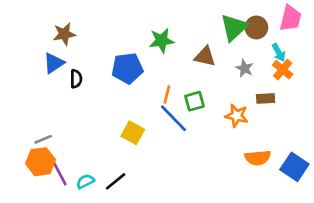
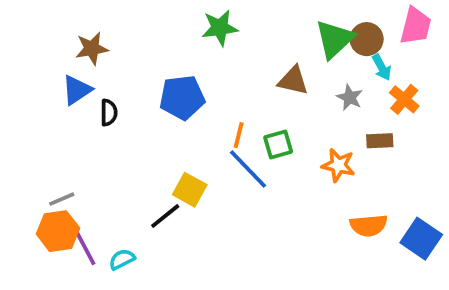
green star: (162, 41) -> (220, 28), moved
cyan arrow: (279, 52) -> (382, 67), moved
black line: (116, 181) -> (165, 216), moved

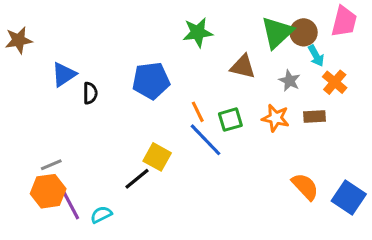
green star: (220, 28) -> (198, 32), moved
brown star: (92, 49) -> (19, 40), moved
orange line: (239, 135) -> (198, 112), turned -40
orange star: (338, 165) -> (276, 118), moved
orange semicircle: (368, 225) -> (305, 187), turned -128

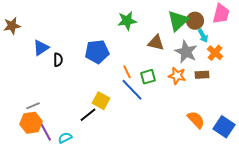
gray star: (290, 81) -> (186, 52), size x1.6

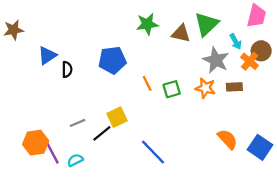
brown circle: (195, 21) -> (261, 51), moved
brown triangle: (156, 43) -> (181, 33), moved
blue line: (132, 90) -> (153, 152), moved
yellow square: (101, 101) -> (117, 117), turned 36
gray line: (33, 106) -> (77, 123), moved

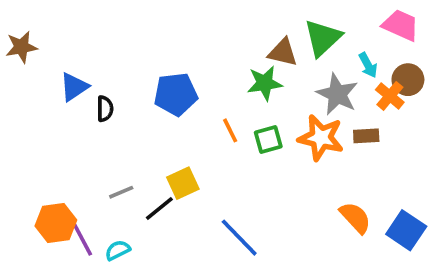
pink trapezoid: (257, 16) -> (401, 25), turned -80
green star: (147, 24) -> (265, 83), moved
orange star: (205, 88) -> (321, 138), size x1.4

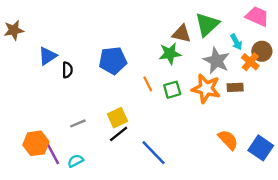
black line: (159, 208) -> (119, 134), moved

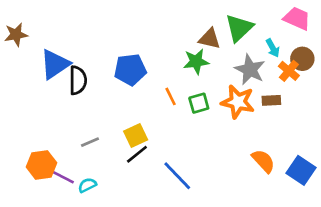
blue triangle: (48, 56) -> (55, 64), size x1.4
black semicircle: (67, 70) -> (78, 80), size x1.5
purple line: (52, 153) -> (60, 176), turned -35

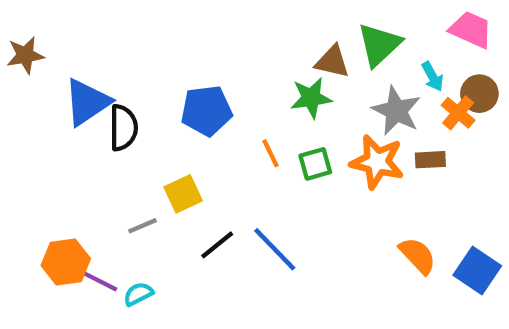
yellow square: (136, 135) -> (183, 194), moved
blue line: (177, 176) -> (275, 249), moved

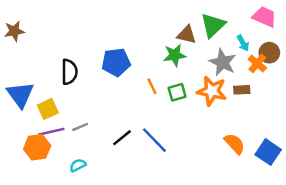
blue triangle: (87, 102) -> (20, 95), moved, turned -32
yellow square: (183, 194) -> (48, 109), moved
purple line: (96, 279) -> (51, 132), moved, turned -40

